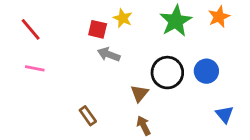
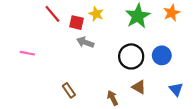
red line: (31, 29) -> (52, 14), moved
brown triangle: (139, 93) -> (139, 87), moved, turned -40

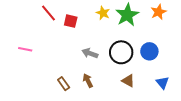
yellow star: (96, 14) -> (103, 13), moved
gray arrow: (85, 42) -> (90, 53), moved
brown arrow: (113, 98) -> (88, 81), moved

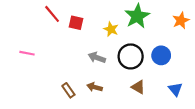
orange star: (159, 12) -> (181, 20), moved
yellow star: (103, 13) -> (111, 29), moved
brown arrow: (88, 81) -> (95, 87), turned -48

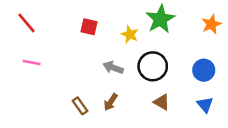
red line: (52, 14) -> (26, 23), moved
blue circle: (161, 55) -> (204, 70), moved
brown arrow: (95, 87) -> (111, 102), turned -72

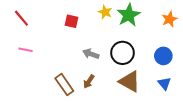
yellow star: (130, 34) -> (105, 12), moved
brown triangle: (162, 102) -> (130, 81), size x1.6
brown rectangle: (80, 106) -> (64, 85), size x1.5

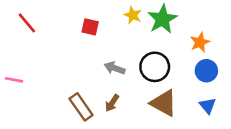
orange star: (169, 19) -> (200, 42), moved
pink line: (25, 50) -> (14, 80), moved

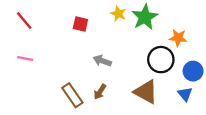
orange star: (200, 42) -> (178, 38), turned 30
black circle: (155, 67) -> (161, 60), moved
blue circle: (206, 71) -> (193, 71), moved
pink line: (14, 80) -> (25, 58), moved

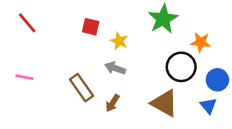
yellow star: (118, 14) -> (119, 41), moved
pink line: (25, 58) -> (25, 77), moved
brown rectangle: (72, 95) -> (82, 88), moved

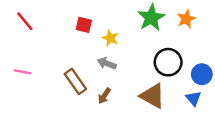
orange star: (201, 42) -> (186, 19), moved, turned -30

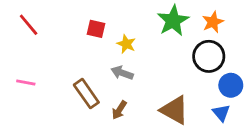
black circle: (168, 62) -> (209, 56), moved

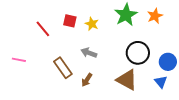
red line: (29, 25) -> (43, 29), moved
yellow star: (126, 44) -> (92, 24), moved
black circle: (209, 56) -> (138, 53), moved

